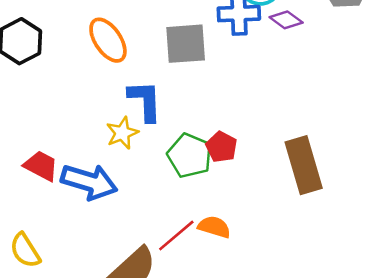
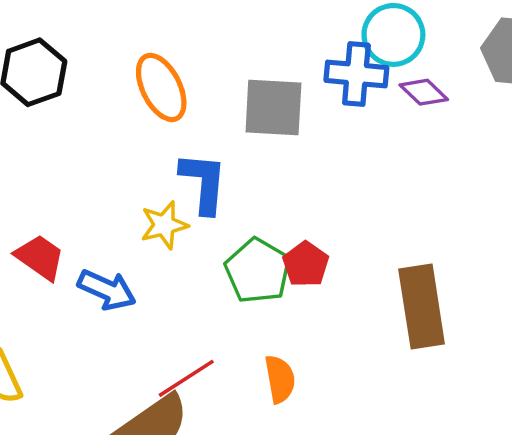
blue arrow: (89, 182) -> (107, 290), size x0.7
orange semicircle: (214, 227) -> (280, 379), turned 56
red line: (176, 235) -> (186, 378), moved

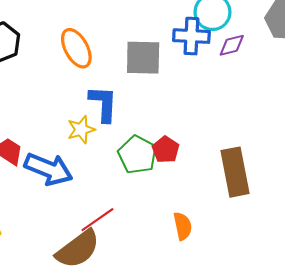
purple diamond: (424, 92) -> (232, 45), turned -56
blue arrow: (107, 290) -> (49, 169), size x1.4
orange semicircle: (280, 379) -> (183, 226), moved

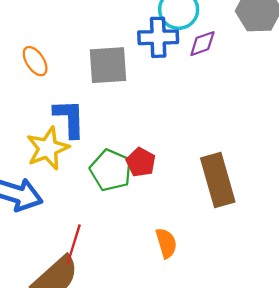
orange ellipse: (76, 48) -> (35, 61), size x0.7
yellow star: (81, 130) -> (48, 148), size x1.4
red line: (97, 220) -> (74, 244), turned -33

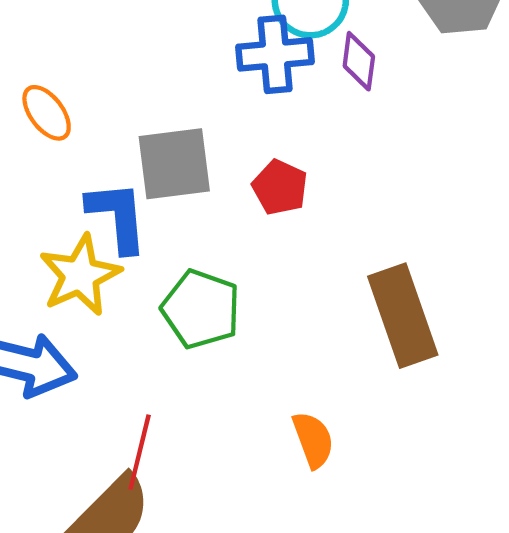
purple diamond: (202, 44) -> (359, 61), turned -60
gray square: (108, 65) -> (174, 164), moved
red pentagon: (141, 162) -> (280, 187), moved

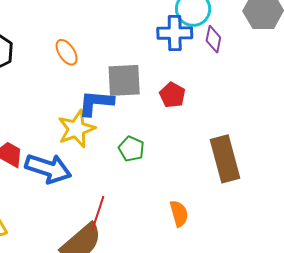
blue L-shape: (117, 216) -> (96, 103), turned -84
green pentagon: (201, 309) -> (131, 149), size x0.7

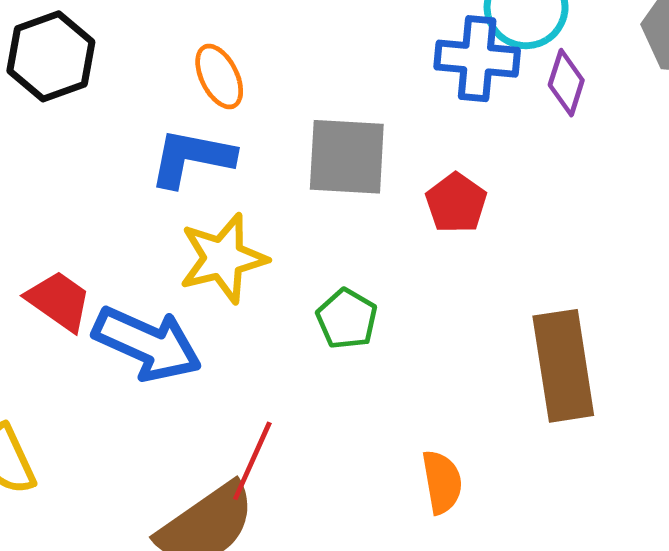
blue L-shape: (96, 103) -> (192, 158), moved

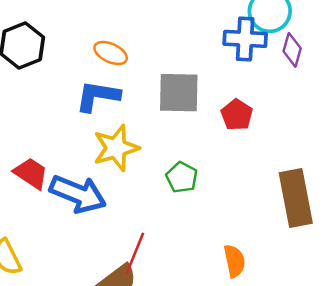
orange ellipse: (219, 76) -> (111, 53), turned -36

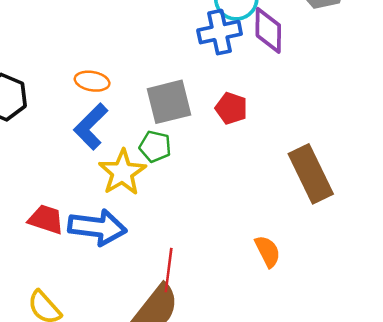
purple diamond: (292, 50) -> (268, 30), size x1.4
blue L-shape: (98, 96) -> (91, 127), turned -39
green pentagon: (182, 177) -> (155, 146), moved

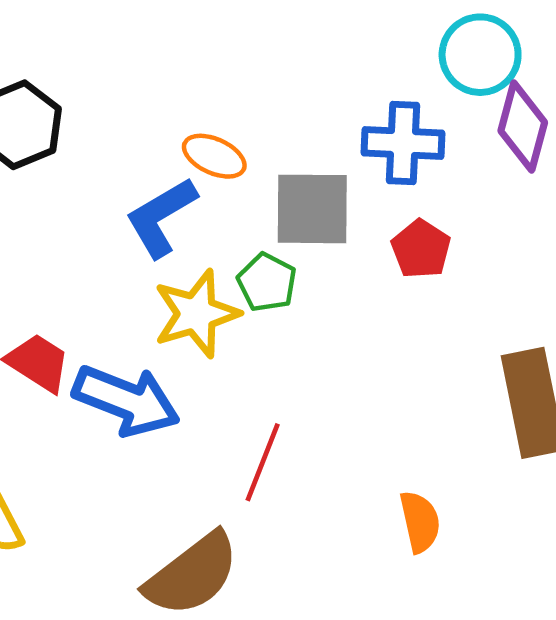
blue cross: (220, 32) -> (403, 143), moved
orange ellipse: (92, 81) -> (214, 156), moved
red line: (169, 270) -> (263, 462), moved

